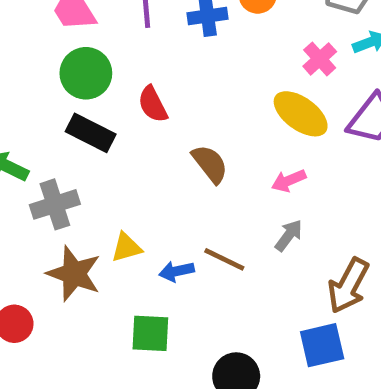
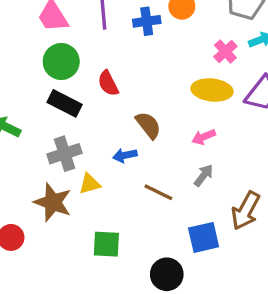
yellow ellipse: (301, 114) -> (212, 90), turned -30
gray cross: (55, 204) -> (65, 154), moved
blue arrow: (177, 271) -> (125, 155), moved
blue square: (322, 345) -> (204, 237), moved

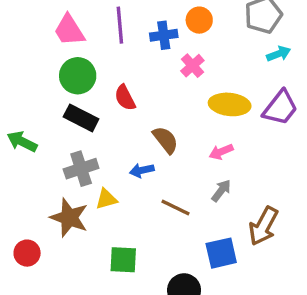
pink cross: (225, 51) -> (192, 66), moved

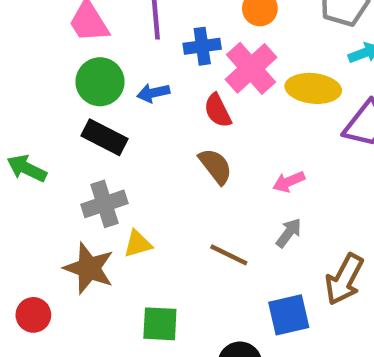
blue cross: (164, 35) -> (202, 46), moved
pink cross: (192, 66) -> (251, 68), size x1.6
red semicircle: (125, 98) -> (218, 111), moved
yellow ellipse: (230, 104) -> (313, 88), moved
blue arrow: (142, 170) -> (153, 93), moved

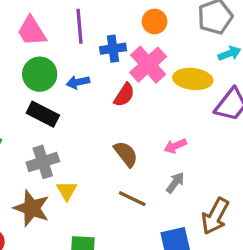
red semicircle: (218, 111) -> (124, 95), turned -120
brown semicircle: (215, 166) -> (126, 154), moved
yellow triangle: (138, 244) -> (67, 191), turned -45

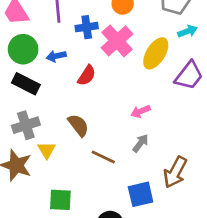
yellow ellipse: (193, 79) -> (156, 53), turned -64
red semicircle: (124, 95) -> (87, 75), moved
brown semicircle: (126, 154) -> (78, 125), moved

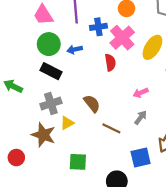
red semicircle: (87, 75) -> (110, 62), moved, turned -42
yellow triangle: (47, 150) -> (67, 123), turned 32

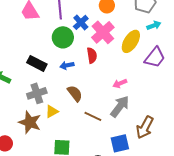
blue cross: (98, 27) -> (81, 22), turned -35
green circle: (49, 44) -> (63, 37), moved
blue arrow: (75, 50) -> (67, 65), moved
gray arrow: (141, 118) -> (120, 106), size x1.6

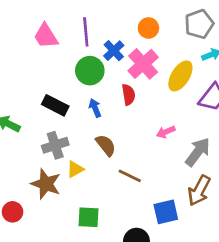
blue arrow: (67, 65) -> (95, 108), turned 80
gray arrow: (120, 106) -> (198, 152), moved

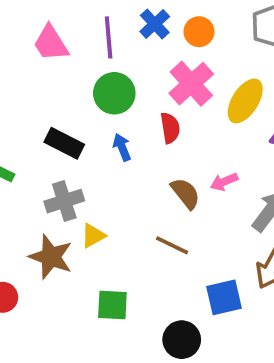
blue cross: (114, 51) -> (155, 24), moved
brown semicircle: (106, 145) -> (186, 193), moved

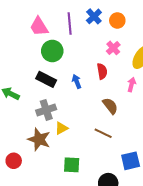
pink cross: (191, 84) -> (113, 48), size x0.6
green circle: (114, 93) -> (52, 51), moved
pink arrow: (224, 182) -> (132, 85), moved, turned 128

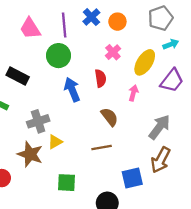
green circle: (52, 51) -> (59, 56), moved
black rectangle: (46, 79) -> (18, 76), moved
blue arrow: (77, 81) -> (72, 90), size x1.5
brown line: (103, 133) -> (102, 147), turned -36

